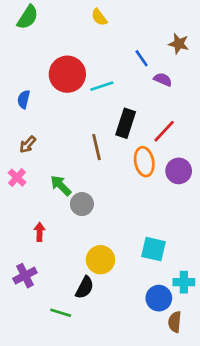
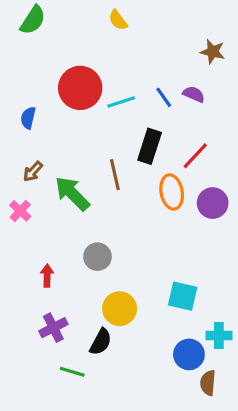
blue line: (142, 58) -> (164, 97), moved
green arrow: (61, 185) -> (72, 194), moved, size x1.4
gray circle: (82, 204) -> (98, 257), moved
purple cross: (25, 276) -> (53, 328), moved

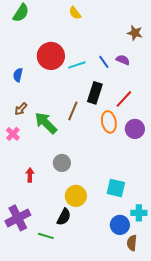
brown line: (115, 175) -> (73, 111), turned 36
purple cross: (53, 328) -> (18, 218), moved, size x1.4

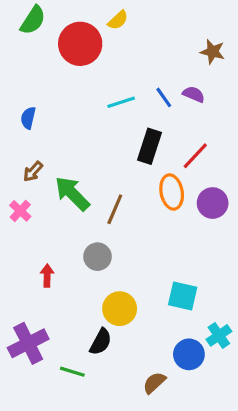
yellow semicircle: (75, 13) -> (118, 20), turned -96
red circle: (51, 56) -> (80, 44), moved
brown line: (73, 111) -> (115, 209), moved
cyan cross: (139, 213) -> (219, 335), turned -35
brown semicircle: (132, 243) -> (154, 383), moved, turned 42

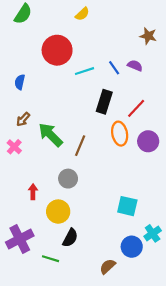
red circle: (80, 44) -> (57, 50), moved
yellow circle: (120, 309) -> (58, 212), moved

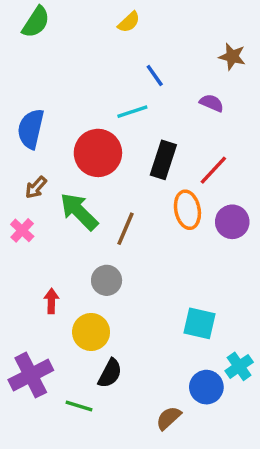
red circle: (57, 50) -> (98, 153), moved
blue line: (114, 68) -> (155, 75), moved
blue semicircle: (20, 82) -> (31, 129), size x1.6

